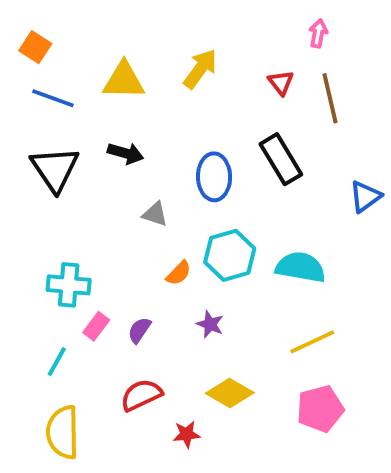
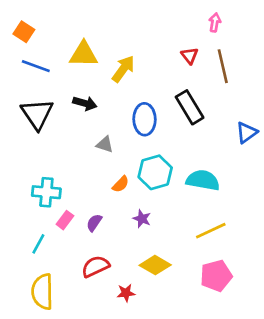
yellow arrow: (200, 69) -> (123, 69), moved

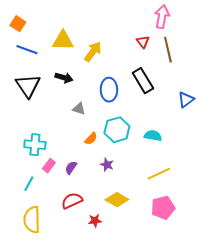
pink arrow: (215, 22) -> (162, 17), size x1.6
cyan semicircle: (203, 180) -> (153, 136), size x0.7

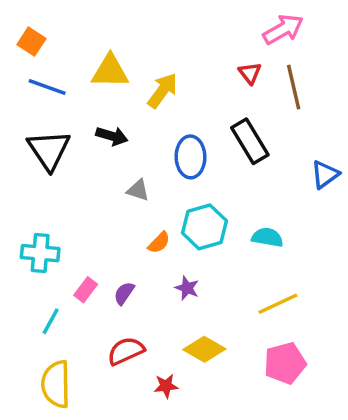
pink arrow: (162, 17) -> (283, 29), turned 50
cyan cross: (35, 145) -> (40, 253), moved

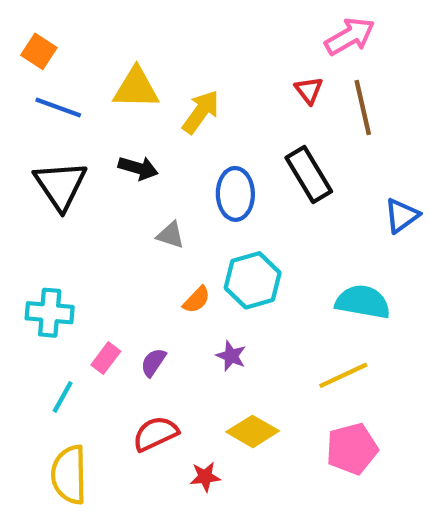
cyan semicircle: (267, 237) -> (363, 302), moved, size x1.4

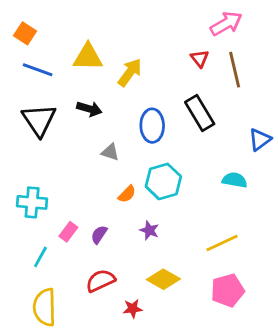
cyan semicircle: (363, 302) -> (235, 180), moved, size x0.7

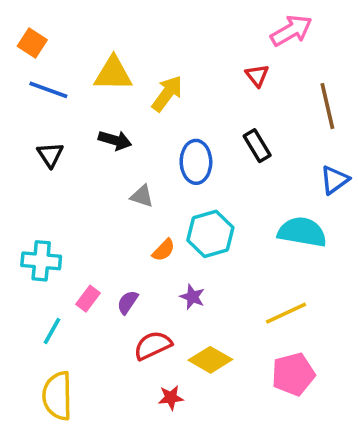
brown line: (235, 70) -> (327, 106), moved
black rectangle: (200, 113) -> (257, 146), size x0.7
black triangle: (39, 120) -> (50, 155), size x0.6
cyan semicircle: (235, 180) -> (302, 232), size x1.5
red semicircle: (100, 281) -> (153, 345), moved

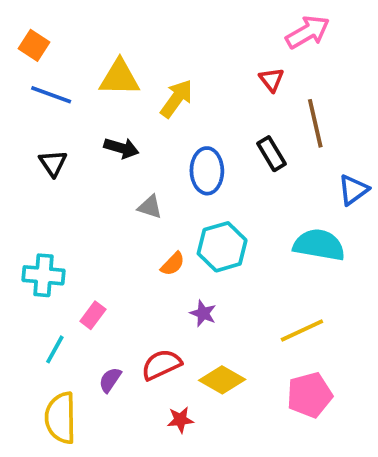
brown line: (327, 106) -> (315, 123), moved
purple semicircle: (128, 302) -> (110, 380), moved

